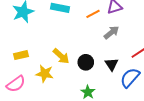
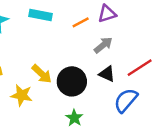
black circle: (86, 62) -> (72, 81), size x1.5
black triangle: (111, 64) -> (107, 74), moved, turned -32

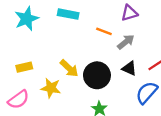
orange line: (81, 22) -> (104, 31), moved, turned 49

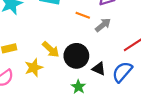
black triangle: (129, 68) -> (99, 69), moved
yellow star: (51, 88) -> (34, 68), turned -30

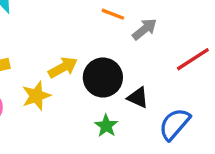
yellow arrow: (51, 49) -> (63, 67), turned -72
blue semicircle: (122, 72) -> (175, 124), moved

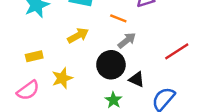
gray arrow: (145, 29) -> (127, 40), moved
yellow arrow: (63, 67) -> (78, 35), moved

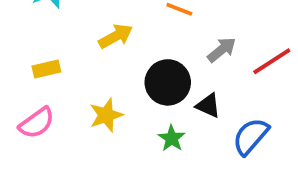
gray arrow: (127, 40) -> (222, 50), moved
yellow star: (62, 78) -> (106, 115), moved

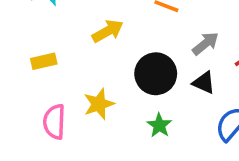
black triangle: (208, 106) -> (204, 83), moved
pink semicircle: (37, 123) -> (54, 122), moved, turned 128

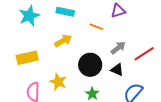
yellow rectangle: (44, 61) -> (27, 58), size x1.5
yellow star: (99, 104) -> (58, 82), turned -30

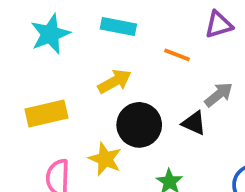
black circle: (90, 65) -> (139, 125), moved
black triangle: (117, 70) -> (194, 123), moved

